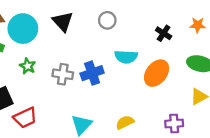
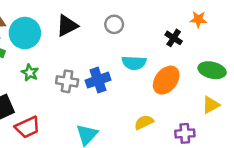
black triangle: (63, 22) -> (67, 26), turned 45
orange star: (198, 25) -> (198, 19), moved
yellow semicircle: (125, 122) -> (144, 122), moved

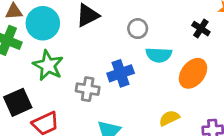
gray circle: (114, 24) -> (138, 29), moved
green star: (30, 73) -> (48, 65), size x1.6
gray cross: (67, 81) -> (88, 89), moved

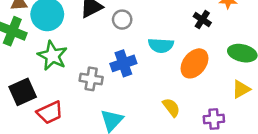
gray circle: (138, 29) -> (122, 20), moved
yellow semicircle: (169, 118) -> (171, 107), turned 78

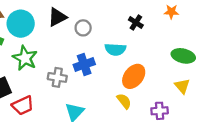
black cross: (202, 20) -> (136, 23), moved
orange ellipse: (194, 63) -> (134, 76), moved
yellow triangle: (241, 89) -> (182, 86), turned -42

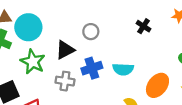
black triangle: (57, 17) -> (65, 50), moved
cyan semicircle: (115, 49) -> (123, 69), moved
orange ellipse: (134, 76) -> (157, 85), moved

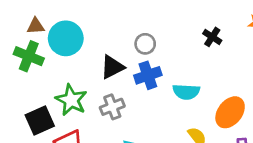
green star: (33, 62) -> (71, 100), moved
blue cross: (92, 68) -> (148, 75), moved
gray cross: (65, 81) -> (112, 107), turned -30

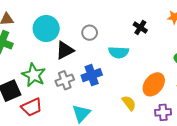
cyan circle: (66, 38) -> (46, 29), moved
blue cross: (148, 75) -> (92, 75), moved
cyan semicircle: (186, 92) -> (119, 52), moved

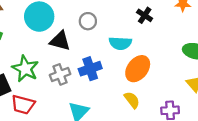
black triangle: (65, 50) -> (60, 41), turned 42
orange ellipse: (154, 84) -> (138, 69), moved
red trapezoid: (32, 107) -> (23, 105), turned 40

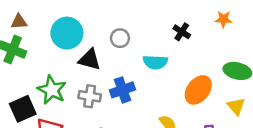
orange ellipse: (138, 69) -> (198, 90), moved
gray cross: (60, 74) -> (90, 96), turned 30

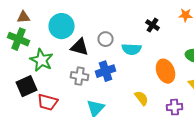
gray circle: (120, 38) -> (106, 39), moved
green star: (52, 90) -> (42, 60), moved
orange ellipse: (198, 90) -> (166, 71), turned -60

